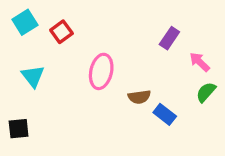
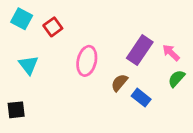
cyan square: (25, 22) -> (22, 19), turned -30
purple rectangle: (169, 38) -> (140, 50), moved, size x1.5
brown semicircle: (139, 97) -> (119, 83), turned 138

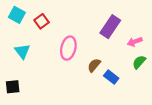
purple rectangle: (140, 50) -> (110, 27), moved
pink arrow: (171, 53) -> (135, 42), turned -64

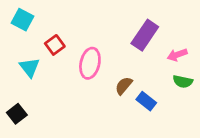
red square: (42, 21) -> (55, 45), moved
green semicircle: (139, 62) -> (183, 81), turned -120
black square: (13, 87) -> (17, 114), turned -32

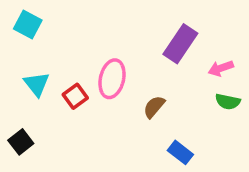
red square: (55, 45) -> (75, 96), moved
blue rectangle: (146, 101) -> (180, 152), moved

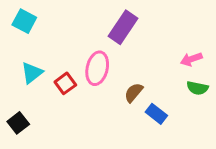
purple rectangle: (180, 44) -> (123, 27), moved
cyan triangle: (37, 84) -> (32, 73), turned 30
blue rectangle: (180, 152) -> (156, 114), moved

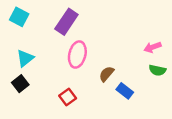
purple rectangle: (123, 27) -> (66, 22), moved
red square: (65, 83) -> (68, 97), moved
black square: (18, 123) -> (20, 84), moved

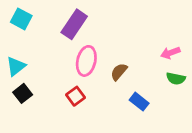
cyan triangle: (25, 58) -> (16, 66), moved
brown semicircle: (106, 74) -> (119, 72), moved
red square: (68, 97) -> (75, 96), moved

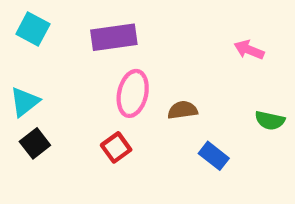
purple rectangle: (74, 24) -> (114, 37), turned 48
pink arrow: (170, 53) -> (249, 50), moved, turned 42
brown semicircle: (119, 72) -> (183, 110), turned 42

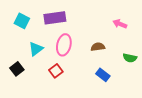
cyan square: (33, 29) -> (22, 21), moved
cyan triangle: (25, 102) -> (36, 49), moved
brown semicircle: (183, 110) -> (98, 47), moved

